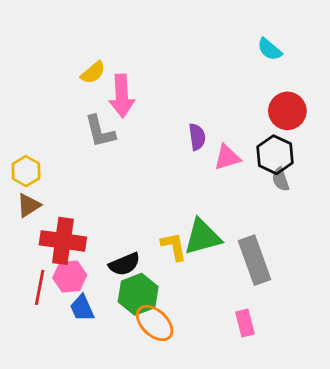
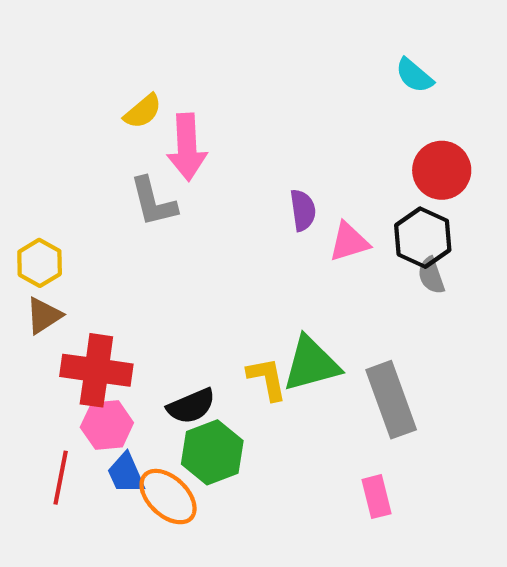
red line: (40, 287) -> (61, 478), moved
orange ellipse: (155, 323) -> (168, 497), moved

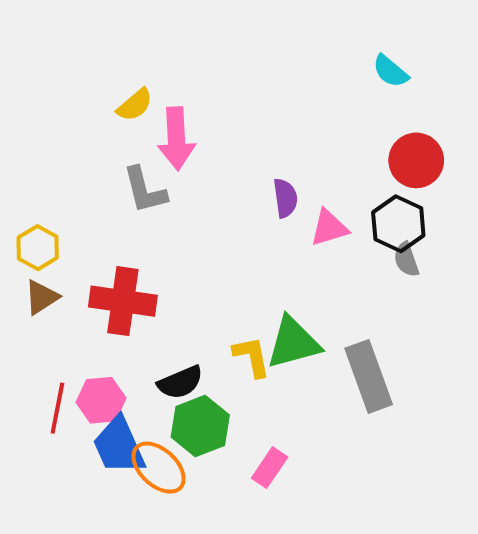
red cross: (96, 370) -> (123, 301), moved
blue trapezoid: (126, 473) -> (119, 446), size x1.5
red line: (61, 478) -> (57, 408), moved
pink rectangle: (376, 497) -> (270, 468), moved, turned 48

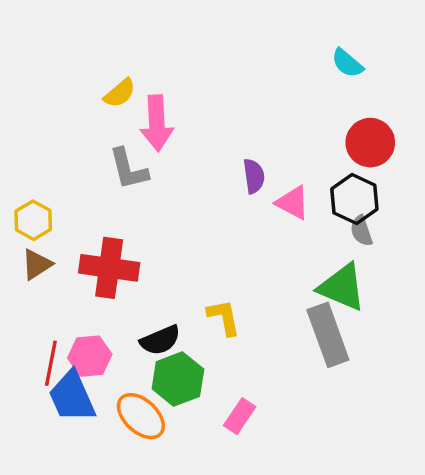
pink triangle: (329, 228) -> (293, 203), turned 45
green triangle: (293, 343) -> (342, 287), moved, turned 38
blue trapezoid: (119, 446) -> (72, 397), moved

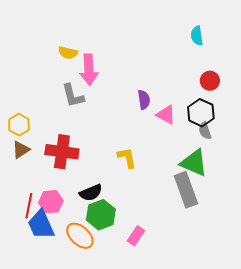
cyan semicircle: (347, 63) -> (197, 36), turned 42
yellow semicircle: (120, 93) -> (68, 53), turned 54
red circle: (370, 143) -> (210, 81), size x0.7
yellow L-shape: (224, 317) -> (127, 158), moved

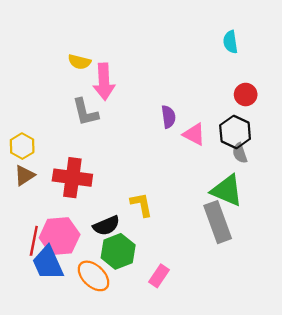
yellow L-shape: (127, 158) -> (141, 205), moved
pink hexagon: (51, 202) -> (60, 236), size x1.4

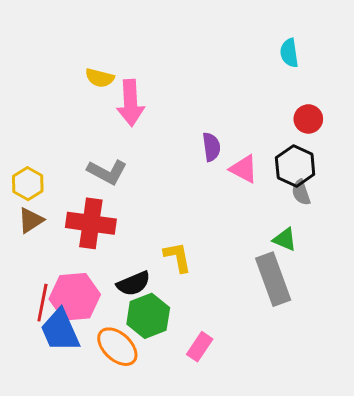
gray L-shape: (85, 112) -> (107, 172), moved, turned -48
green triangle: (227, 191) -> (285, 239), size x0.6

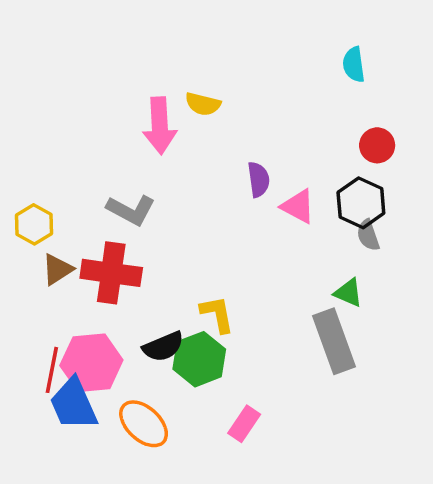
yellow semicircle: (100, 78) -> (203, 104), moved
brown triangle: (31, 220) -> (57, 269), moved
green hexagon: (148, 316) -> (199, 359), moved

